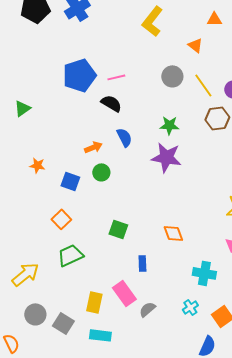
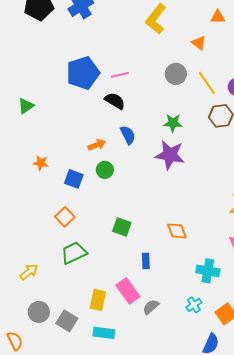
yellow arrow: (25, 274) -> (29, 272), size x0.7

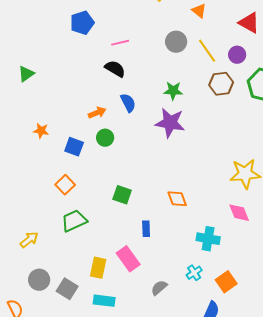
blue pentagon: (83, 73) -> (82, 23), moved, size x0.7
gray semicircle: (151, 307) -> (159, 288), moved

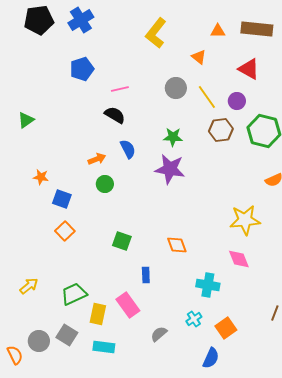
blue square: (74, 147) -> (62, 199), moved
green trapezoid: (74, 221) -> (74, 294), moved
gray circle: (39, 280) -> (39, 341), moved

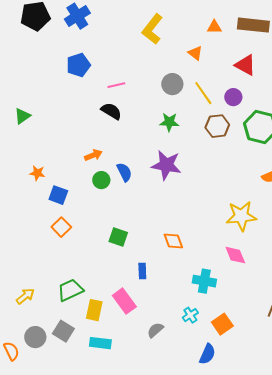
green star: (173, 137) -> (169, 122), moved
blue semicircle: (128, 149) -> (124, 172), moved
yellow arrow: (29, 286) -> (25, 296), moved

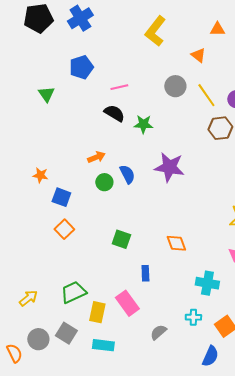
green triangle: (22, 116) -> (46, 94), moved, turned -30
green star: (169, 122) -> (143, 124), moved
cyan cross: (190, 315) -> (193, 317), turned 35

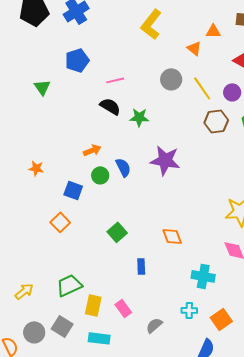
orange triangle: (217, 29) -> (213, 31), moved
blue square: (61, 197) -> (73, 190), moved
green square: (121, 239) -> (117, 232), turned 30
pink rectangle: (127, 303) -> (123, 308), moved, size x0.7

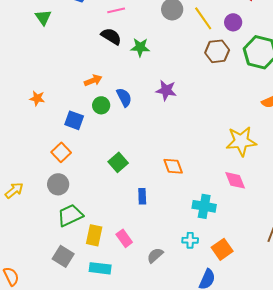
purple star: (165, 160) -> (166, 90), size x0.7
yellow arrow: (24, 291) -> (14, 190), moved
gray circle: (34, 332) -> (58, 184), moved

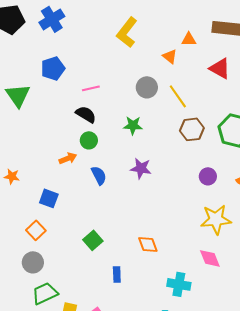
green triangle: (43, 17) -> (18, 95), size x1.5
purple circle: (233, 22) -> (208, 176), moved
green star: (140, 47) -> (133, 125), moved
green circle: (101, 105) -> (89, 140), moved

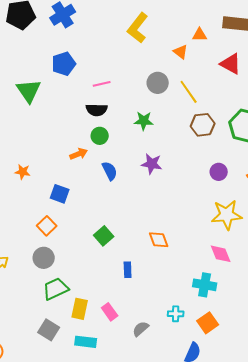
black semicircle: (86, 114) -> (97, 110), turned 150
cyan cross: (179, 284) -> (205, 285), moved

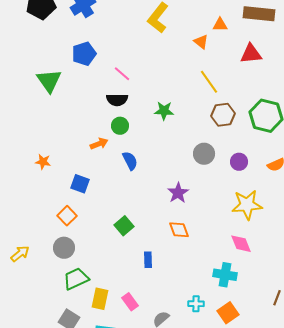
red triangle: (231, 64) -> (251, 54), turned -35
gray circle: (158, 83) -> (204, 154), moved
pink line: (102, 84) -> (122, 74), turned 54
purple star: (152, 164) -> (178, 193), moved, turned 30

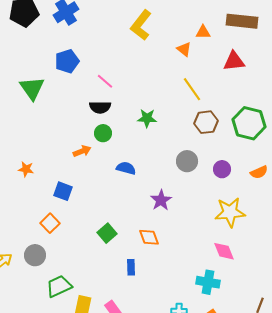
blue semicircle: (130, 161) -> (126, 168), moved, turned -48
orange diamond: (179, 230) -> (149, 237), moved
gray circle: (64, 248) -> (35, 255), moved

